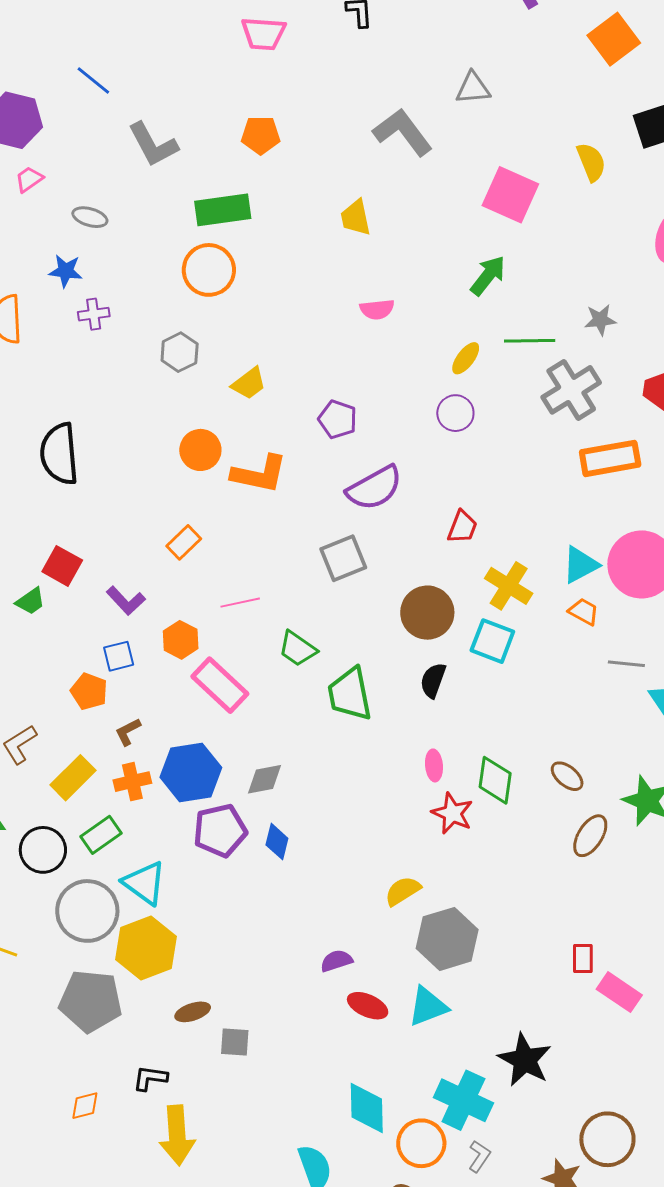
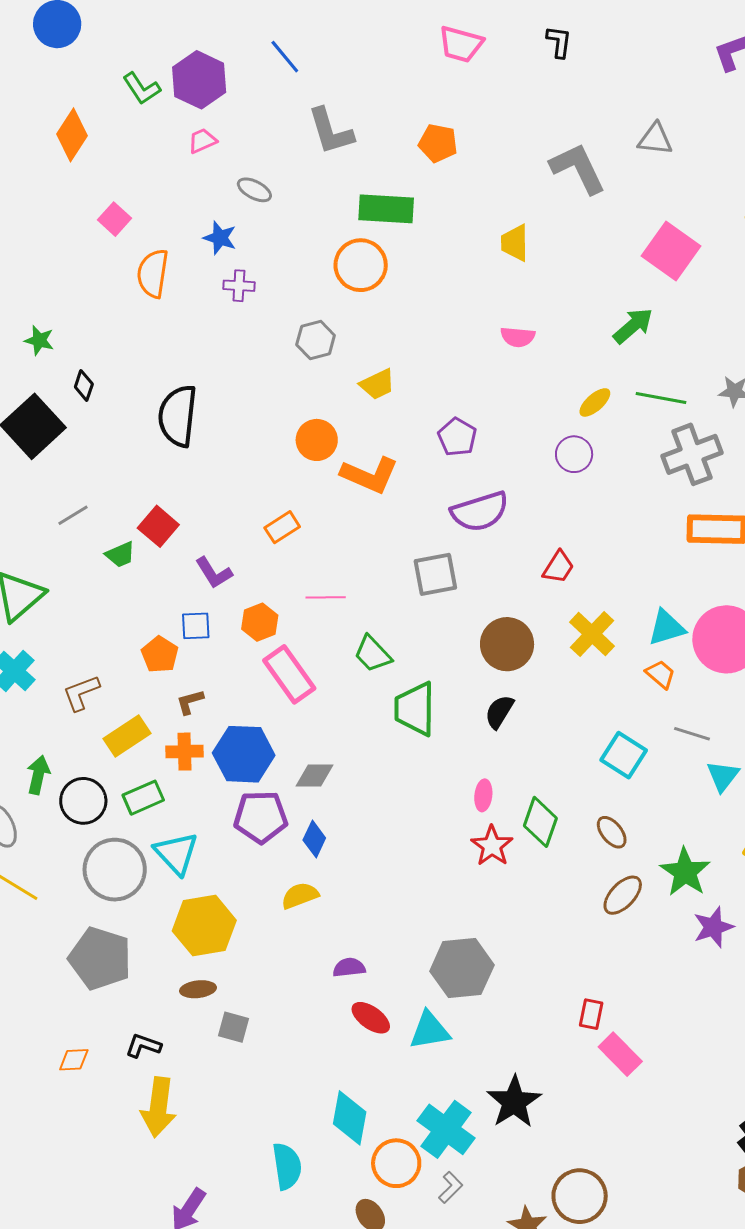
cyan square: (492, 641) -> (624, 755), moved
yellow semicircle: (403, 891) -> (300, 896), moved
yellow hexagon: (146, 948) -> (204, 926), moved

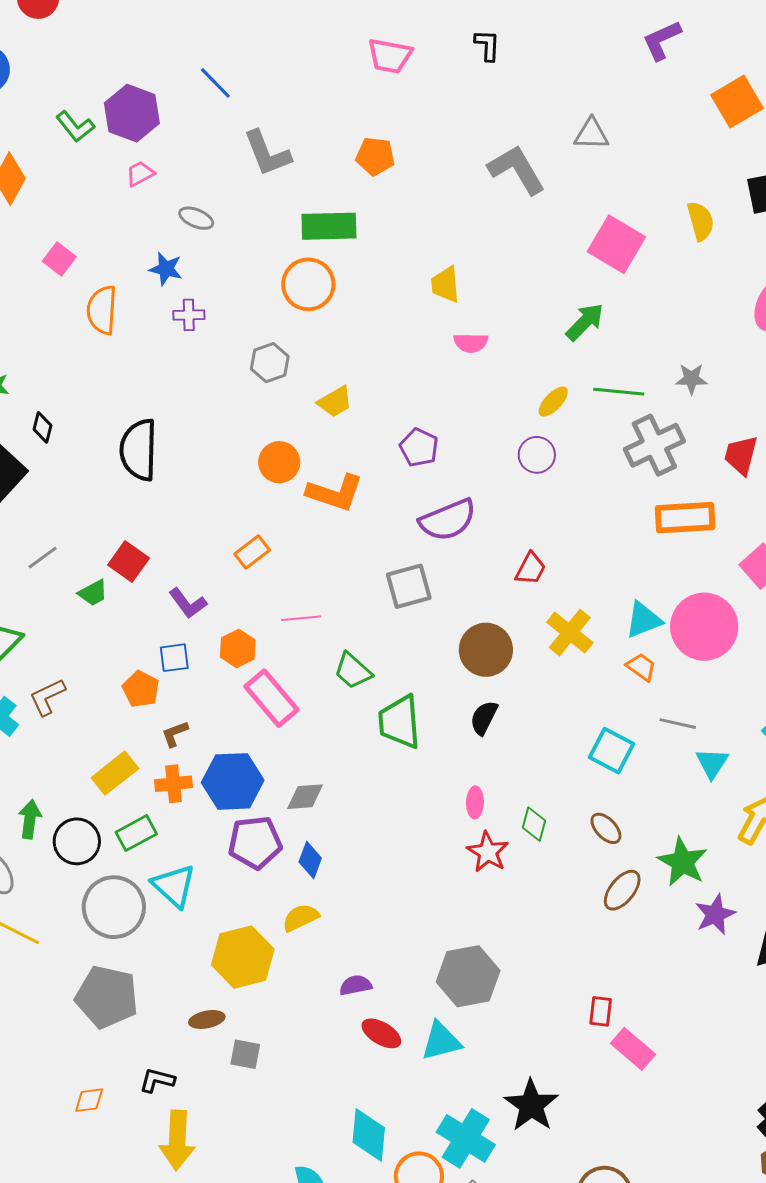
yellow trapezoid: (515, 243) -> (445, 285), moved
brown L-shape: (81, 693) -> (47, 697), moved
green diamond: (540, 822) -> (534, 824), size x0.7
yellow hexagon: (204, 926) -> (243, 957), moved

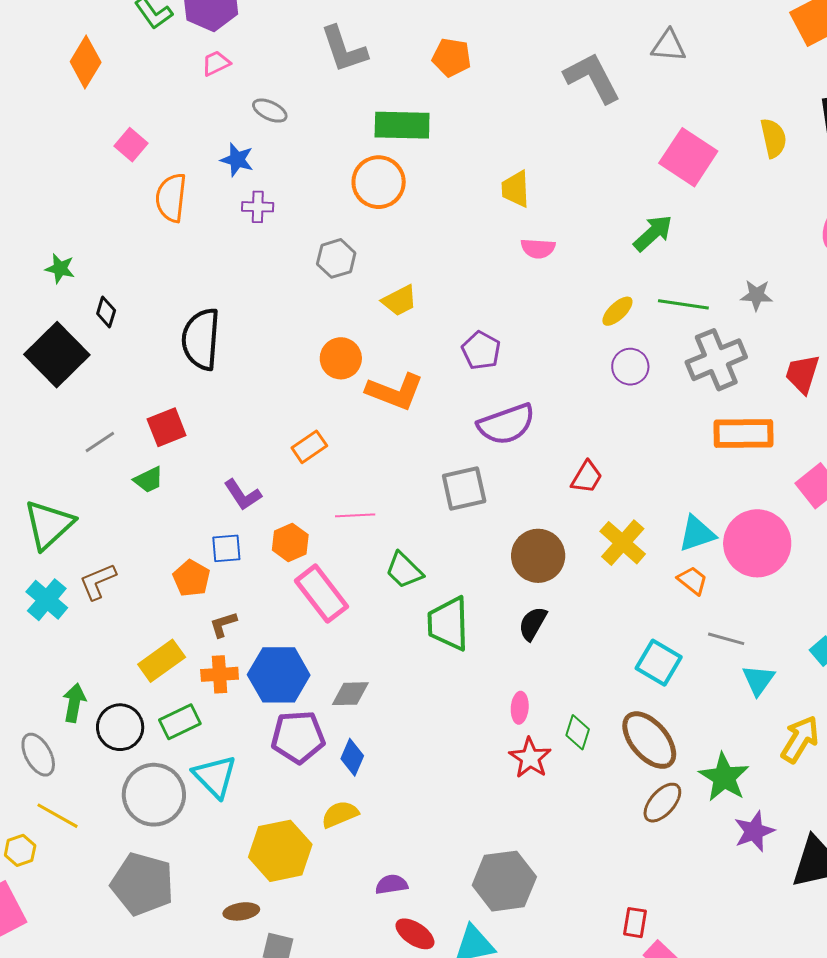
purple circle: (537, 455) -> (630, 367), moved
red square: (129, 561) -> (167, 427), moved, turned 30
brown ellipse: (606, 828) -> (649, 740), size x1.8

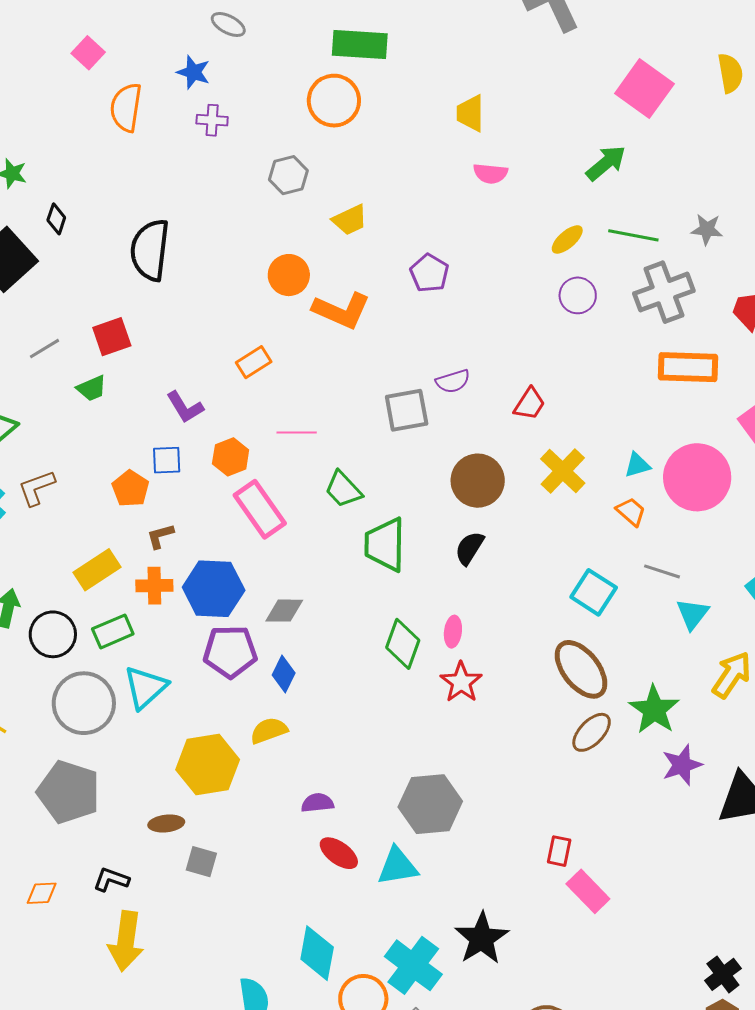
purple semicircle: (506, 424) -> (453, 381), moved, size x0.6
cyan triangle: (697, 534) -> (637, 465), size x0.7
green diamond: (578, 732) -> (403, 644), moved, size x1.4
cyan triangle: (215, 776) -> (146, 687), turned 30

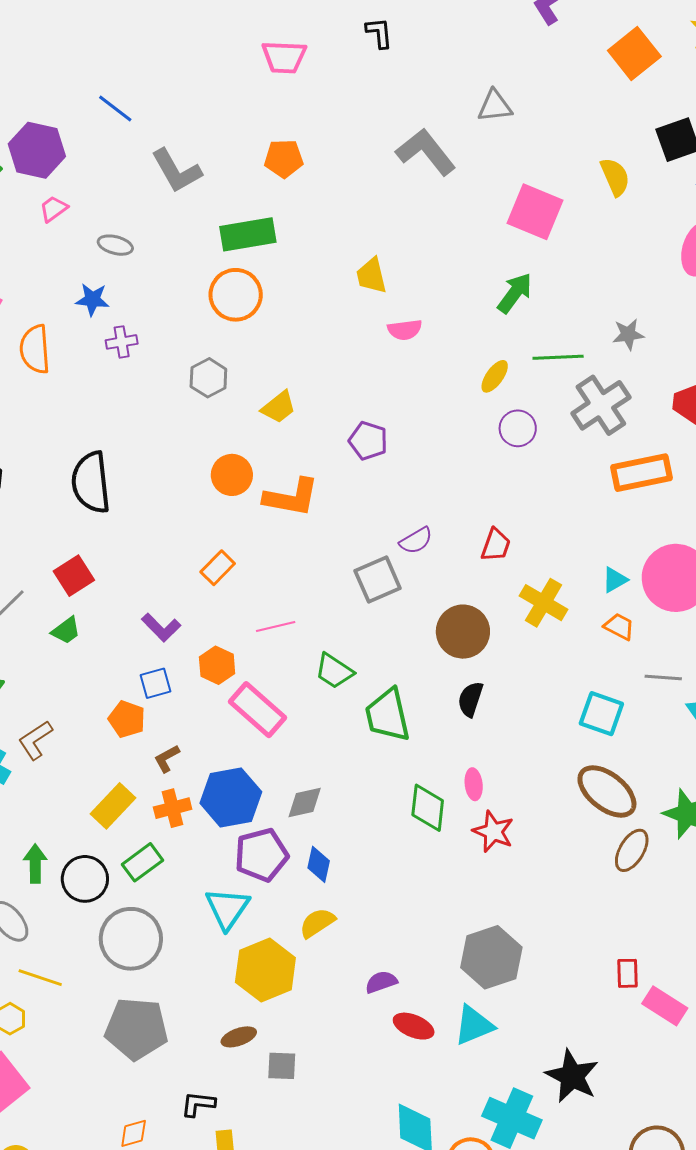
cyan triangle: (146, 687) -> (227, 908), moved

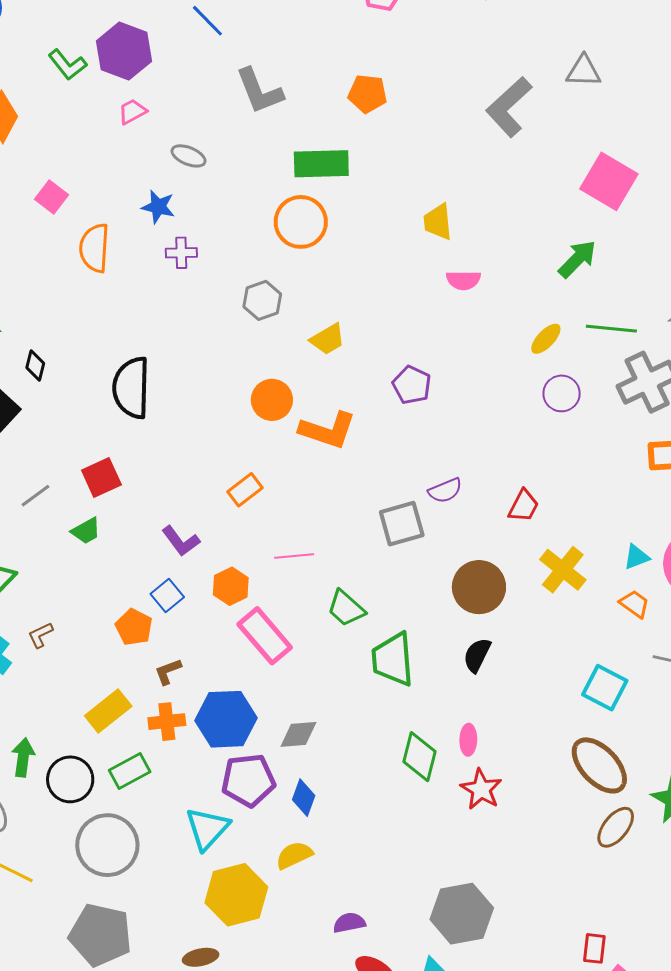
gray L-shape: (426, 152) -> (509, 107), turned -102
blue square: (155, 683) -> (167, 595), turned -32
brown L-shape: (35, 740) -> (40, 635), size x0.7

